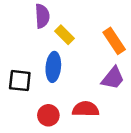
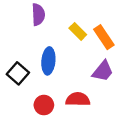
yellow rectangle: (64, 35) -> (78, 31), moved
black square: (20, 81) -> (18, 73), turned 35

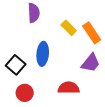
red circle: (44, 105) -> (25, 93), moved

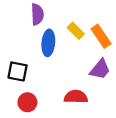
blue ellipse: (43, 54) -> (48, 43), moved
black square: (16, 65) -> (18, 71), turned -30

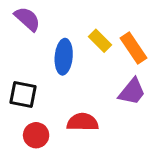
purple semicircle: (37, 14) -> (27, 19), moved, turned -45
red semicircle: (76, 97) -> (83, 122), moved

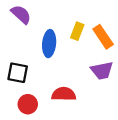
yellow rectangle: (100, 41) -> (77, 31), turned 66
purple trapezoid: (132, 92) -> (102, 71), turned 40

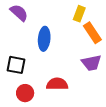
yellow rectangle: (77, 31) -> (79, 14), moved

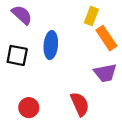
black square: (16, 65) -> (17, 55), moved
red semicircle: (57, 84) -> (80, 104), moved, turned 65

